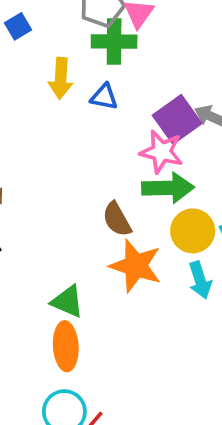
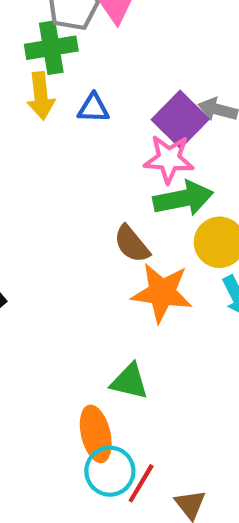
green cross: (114, 41) -> (51, 48), moved
green triangle: (67, 301) -> (129, 381), moved
orange ellipse: (66, 346) -> (96, 434), moved

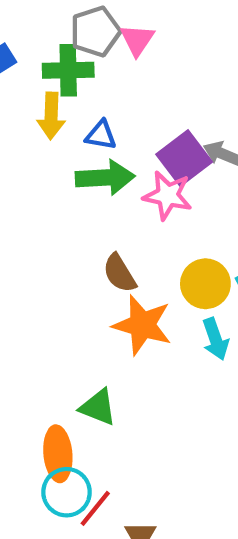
green arrow: (183, 198) -> (105, 178), moved

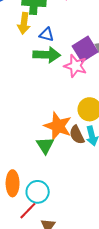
brown semicircle: (119, 273) -> (77, 135), moved
green triangle: (98, 407) -> (45, 145), moved, turned 30
cyan circle: (67, 492) -> (38, 192), moved

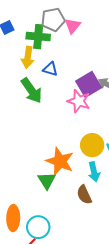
green arrow: (47, 55) -> (32, 91), moved, turned 52
brown semicircle: (77, 135) -> (84, 195), moved

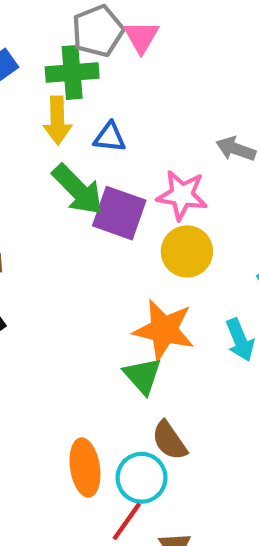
purple square: (89, 84) -> (119, 213), moved, turned -30
yellow circle: (92, 145) -> (187, 251), moved
brown semicircle: (84, 195) -> (169, 441), moved

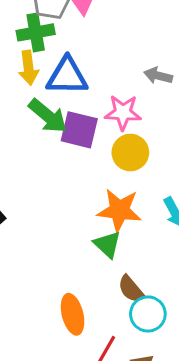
blue triangle: (110, 137) -> (67, 76), size x1.8
cyan circle: (142, 478) -> (148, 314), moved

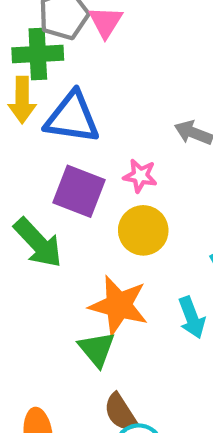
pink star: (123, 112) -> (140, 176), size x0.7
green arrow: (48, 116) -> (38, 243), moved

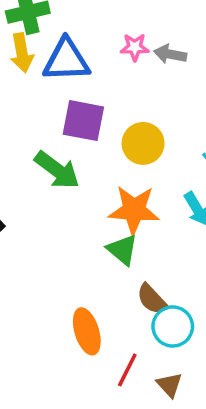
pink star: (140, 176) -> (135, 47), moved

